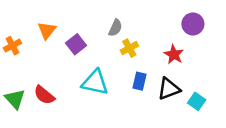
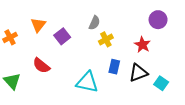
cyan triangle: (95, 82) -> (87, 82), moved
red semicircle: (44, 95) -> (41, 66), moved

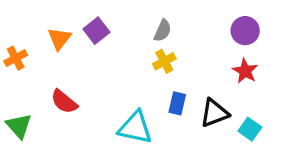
gray semicircle: (94, 23) -> (163, 31), moved
purple square: (62, 36) -> (96, 31), moved
red star: (142, 45) -> (245, 71), moved

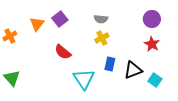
gray semicircle: (163, 31) -> (101, 19), turned 72
red semicircle: (64, 102) -> (63, 52), moved
cyan triangle: (135, 128) -> (84, 79), turned 45

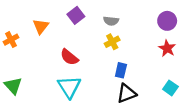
purple square: (60, 19) -> (76, 15), moved
black triangle: (133, 70) -> (126, 93), moved
cyan triangle: (84, 79) -> (69, 87), moved

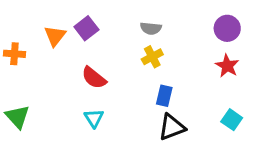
purple square: (76, 15) -> (86, 28), moved
orange cross: (11, 40) -> (14, 54), turned 32
cyan triangle: (69, 87) -> (94, 118), size x0.6

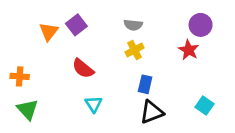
orange cross: (14, 54) -> (20, 76), moved
red star: (227, 66) -> (189, 50), moved
green triangle: (17, 117) -> (28, 109), moved
cyan triangle: (94, 118) -> (94, 104), moved

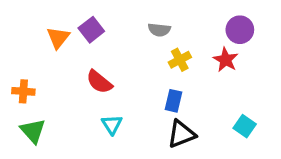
yellow cross: (135, 50) -> (180, 60), moved

